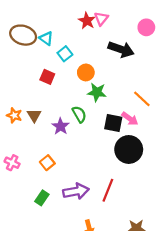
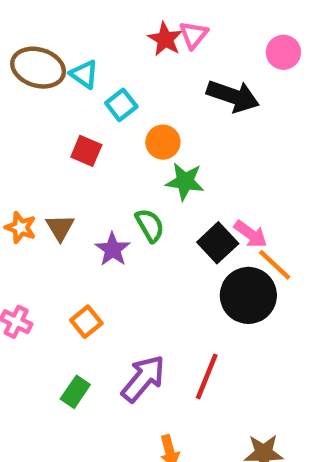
orange line: (142, 99) -> (275, 265), moved
black square: (113, 123) -> (218, 243), turned 36
purple arrow: (76, 191) -> (143, 379), turned -40

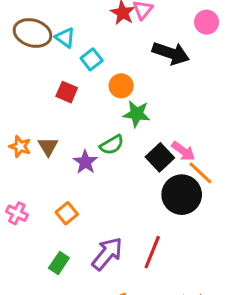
green semicircle: (150, 225) -> (112, 145), turned 90

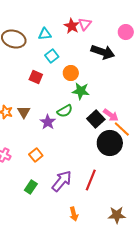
cyan triangle: (65, 38) -> (45, 34), moved, turned -40

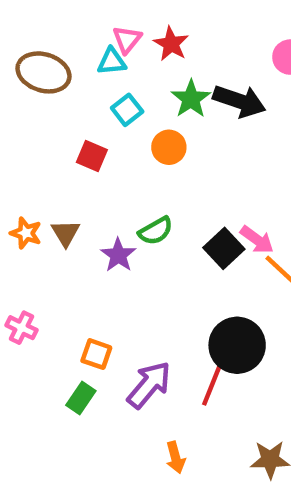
pink triangle: (85, 24) -> (127, 39), moved
green star: (81, 91) -> (191, 99), moved, turned 30
black circle: (110, 143) -> (237, 345), moved
orange square: (36, 155) -> (96, 354), moved, turned -32

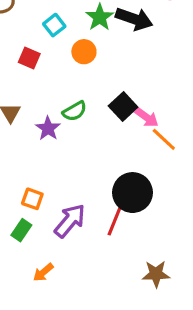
black square: (224, 248) -> (123, 106), moved
orange arrow: (175, 457) -> (43, 272), moved, turned 65

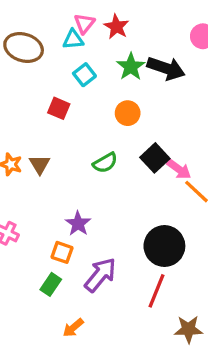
orange circle: (84, 52) -> (128, 113), moved
purple star: (48, 128) -> (78, 224), moved
red line: (115, 219) -> (156, 291), moved

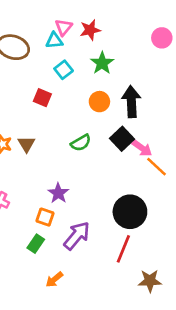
red star: (116, 27) -> (90, 30), turned 30
black arrow: (166, 68) -> (131, 102), moved, turned -112

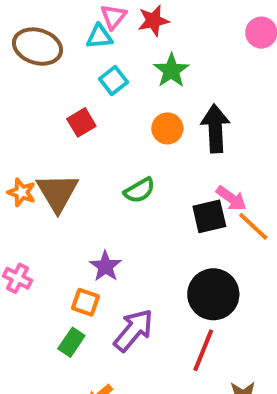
red square: (42, 98) -> (81, 122), turned 36
black square: (122, 139) -> (209, 216), moved, turned 30
brown triangle: (26, 144) -> (57, 192), size x1.6

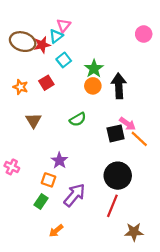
red star: (153, 21) -> (42, 45), moved
cyan triangle: (99, 37) -> (56, 36), turned -32
green star: (171, 71) -> (94, 69), moved
orange star: (22, 192) -> (20, 87), moved
brown triangle: (57, 192) -> (33, 120), size x0.7

